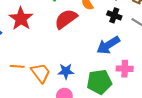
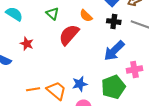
red star: (21, 19) -> (27, 44), size x0.6

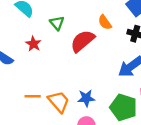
green triangle: (52, 14) -> (57, 23), moved
green pentagon: (113, 87) -> (123, 107), turned 30

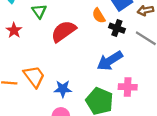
orange semicircle: (105, 22) -> (99, 16), moved
orange trapezoid: (59, 102) -> (34, 76), moved

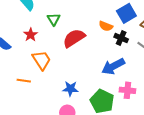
orange semicircle: (99, 16) -> (106, 26), turned -40
orange trapezoid: (34, 76) -> (42, 60), moved

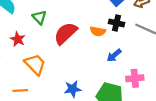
orange semicircle: (106, 26) -> (98, 31), moved
blue arrow: (113, 66) -> (114, 55), size x0.6

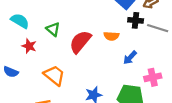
black cross: (117, 23) -> (136, 20), moved
red star: (18, 39) -> (29, 46), moved

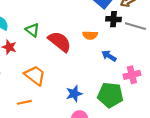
red semicircle: (80, 42) -> (60, 42), turned 90
blue arrow: (130, 58) -> (109, 56), turned 80

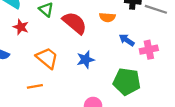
pink cross: (132, 75) -> (149, 50), moved
blue star: (74, 94) -> (85, 60), moved

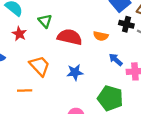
red semicircle: (75, 23) -> (70, 37), turned -35

